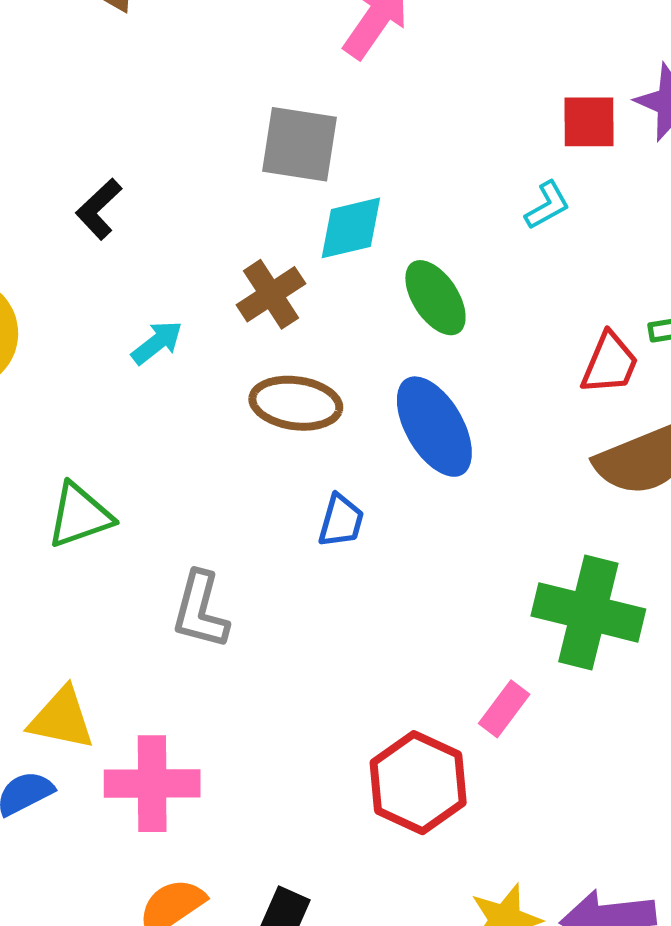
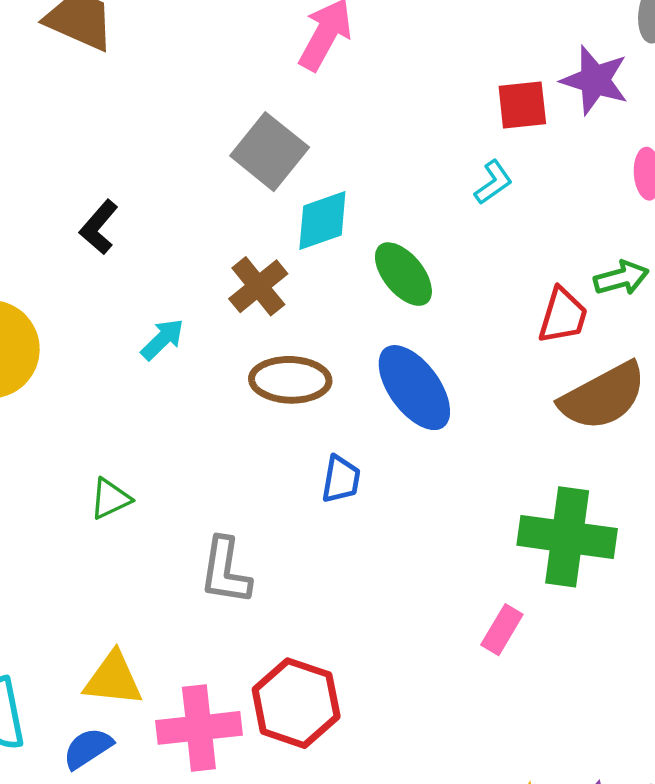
gray square: (299, 144) -> (270, 152), turned 36
green triangle: (80, 516) -> (110, 499), size x0.7
red hexagon: (418, 783) -> (296, 703), moved

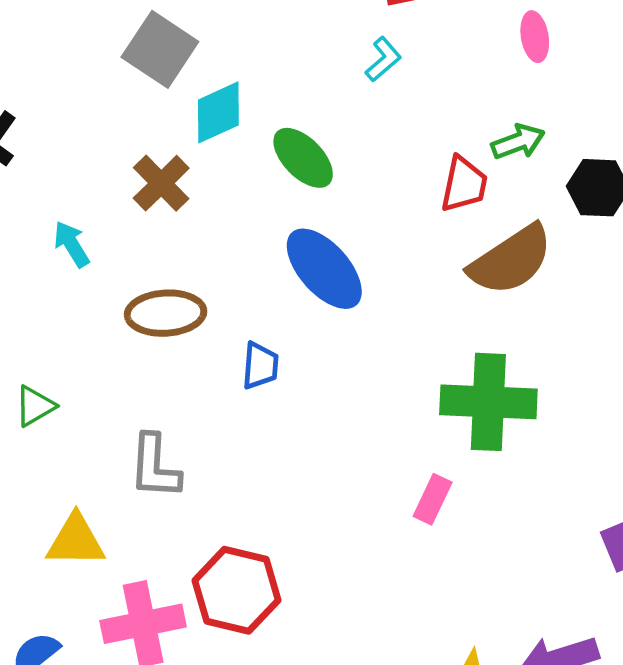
cyan arrow: (162, 339) -> (72, 244), turned -72
brown ellipse: (290, 380) -> (166, 313), moved
yellow triangle: (113, 679) -> (76, 541), moved

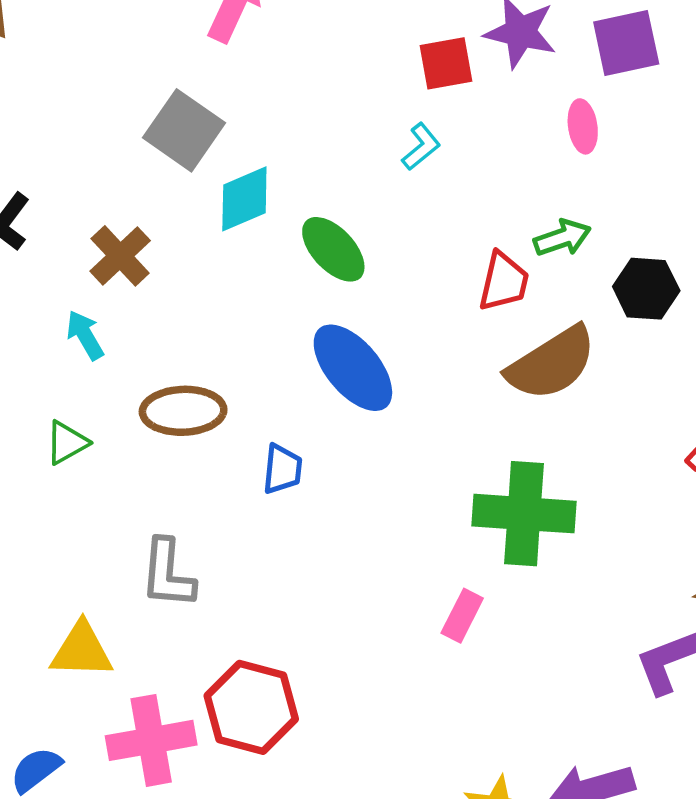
brown cross: (161, 183) -> (120, 256), moved
green triangle: (35, 406) -> (67, 443), moved

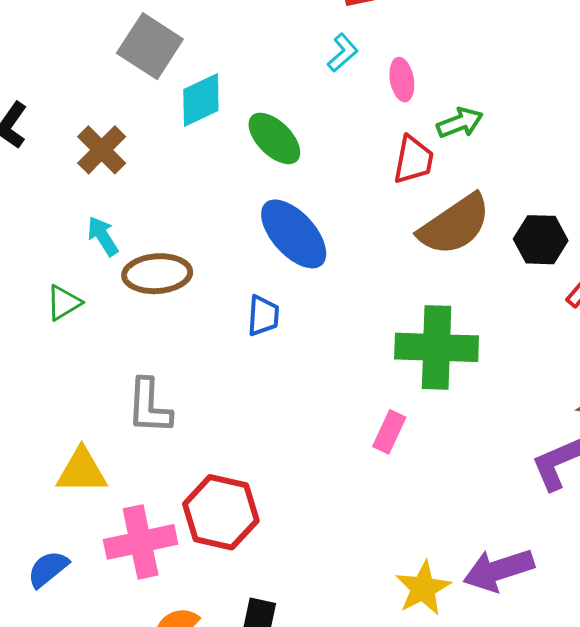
pink ellipse: (583, 126) -> (402, 80), moved
black hexagon: (646, 289) -> (541, 240), moved
cyan arrow: (85, 335) -> (103, 236), moved
blue trapezoid: (282, 469) -> (263, 316), moved

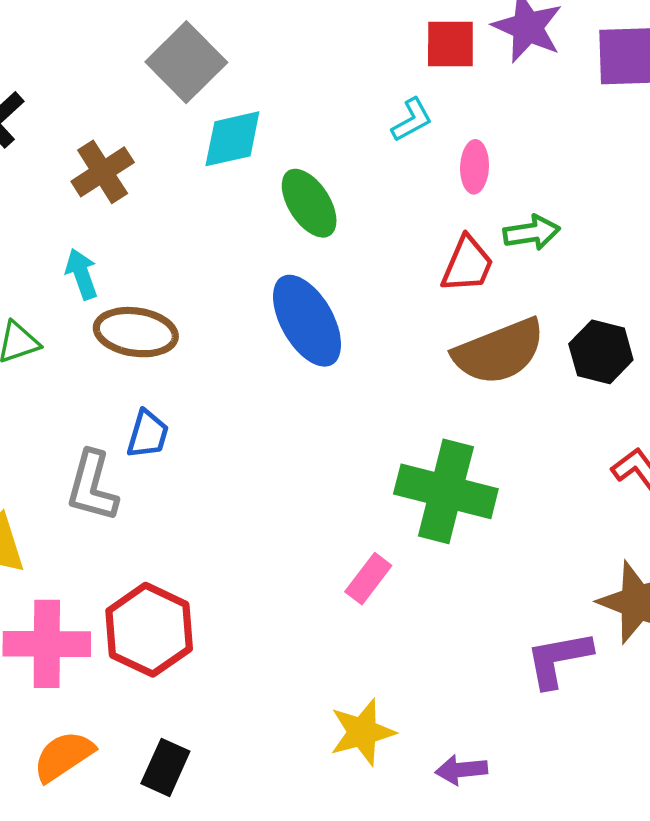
black hexagon: (541, 240) -> (601, 352), moved
blue trapezoid: (263, 316) -> (148, 434), moved
purple arrow: (499, 570) -> (461, 770), size x0.6
yellow star: (423, 588) -> (362, 732), moved

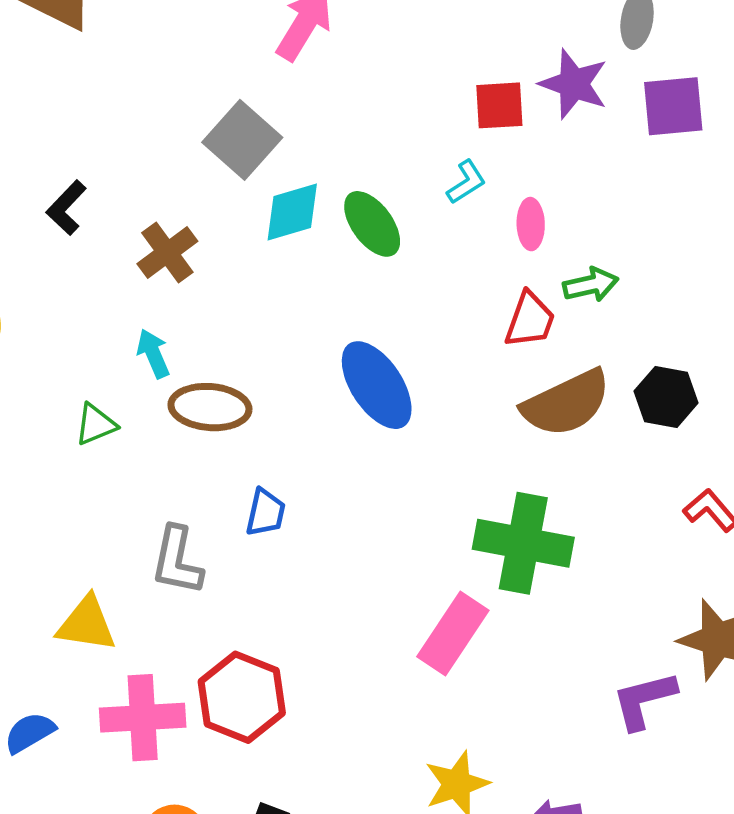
green ellipse: (309, 203) -> (372, 224), moved
blue trapezoid: (148, 434) -> (266, 513), moved
pink rectangle: (368, 579) -> (453, 633), size x1.6

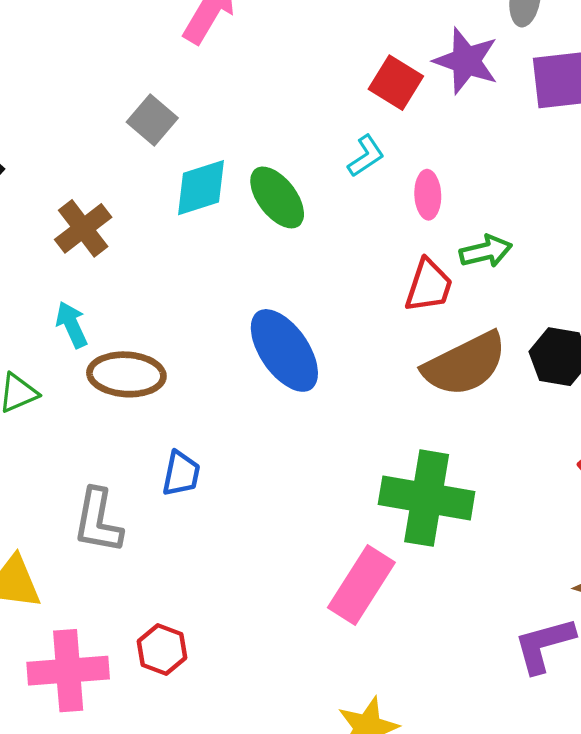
red square: (499, 105) -> (396, 83), turned 36
gray square: (242, 140) -> (152, 120), size x0.7
red hexagon: (242, 697) -> (162, 649), size x0.6

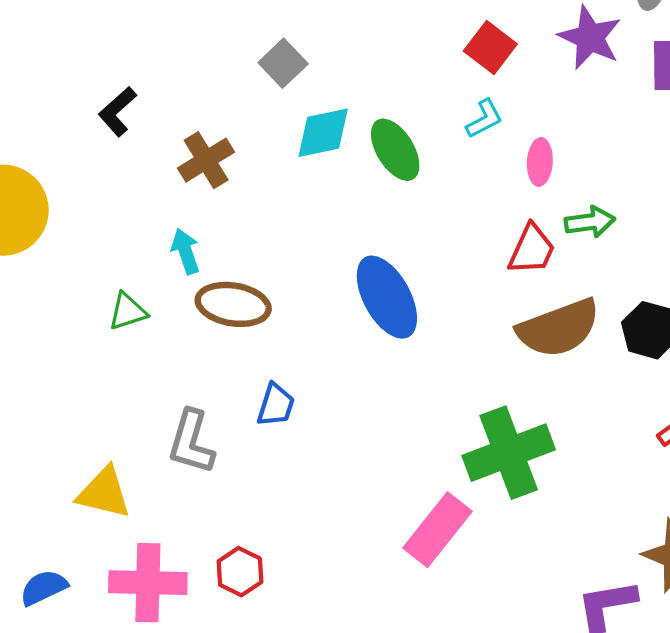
red square: (396, 83) -> (490, 47), moved
green cross: (427, 498) -> (509, 453), turned -36

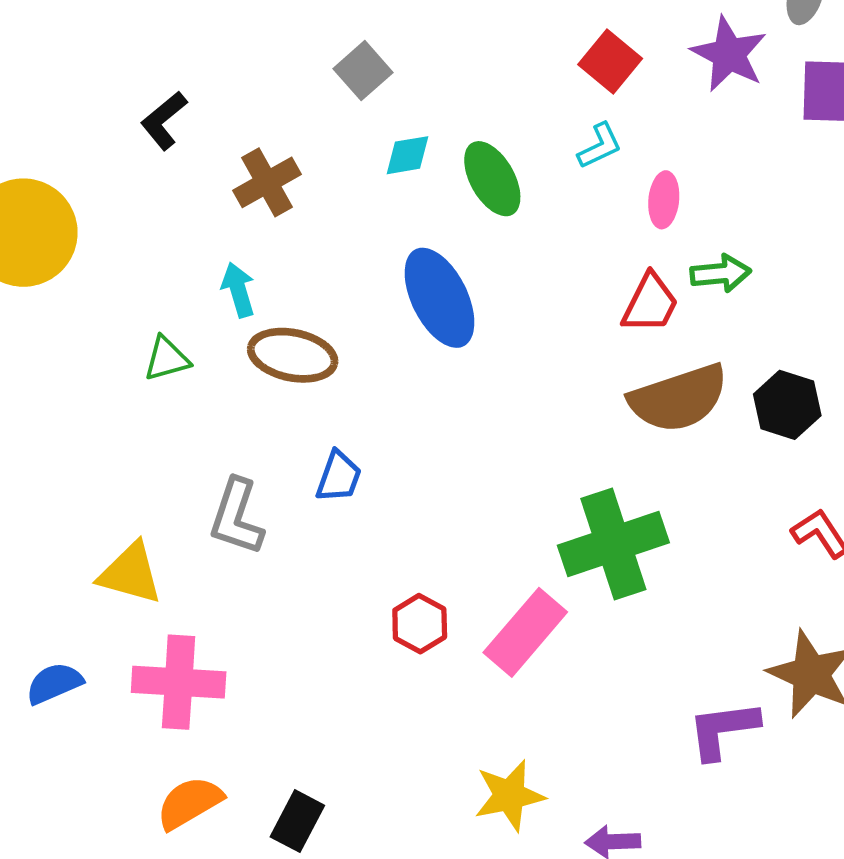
cyan diamond: (323, 133) -> (407, 155), size x0.7
blue ellipse: (387, 297) -> (439, 298), moved
red hexagon: (240, 572) -> (420, 624), moved

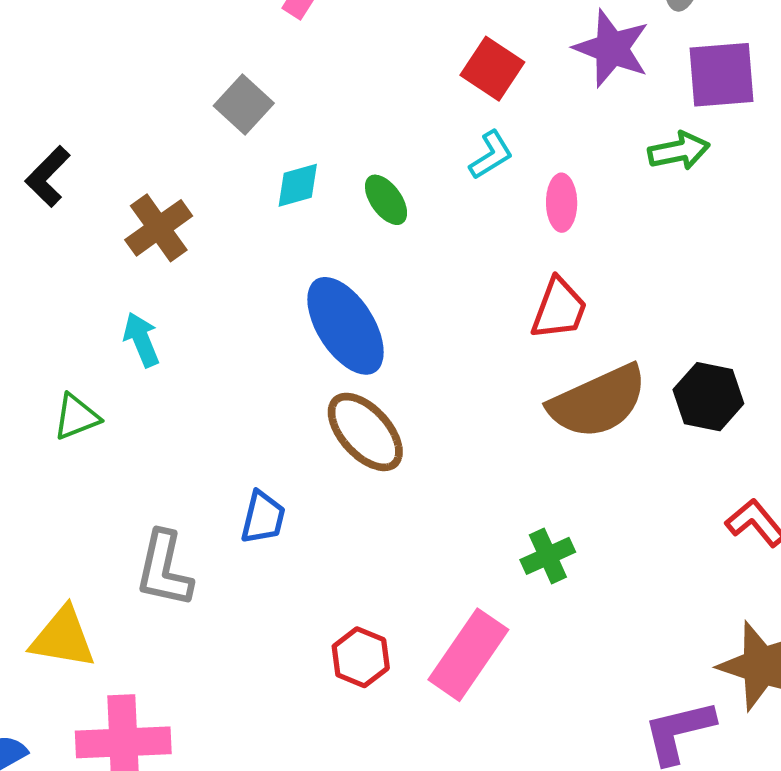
green ellipse: (492, 179) -> (386, 200), size x0.7
green arrow: (721, 273) -> (679, 151), moved
brown ellipse: (293, 355) -> (365, 432), moved, turned 42
green cross: (613, 544) -> (548, 556), size x0.5

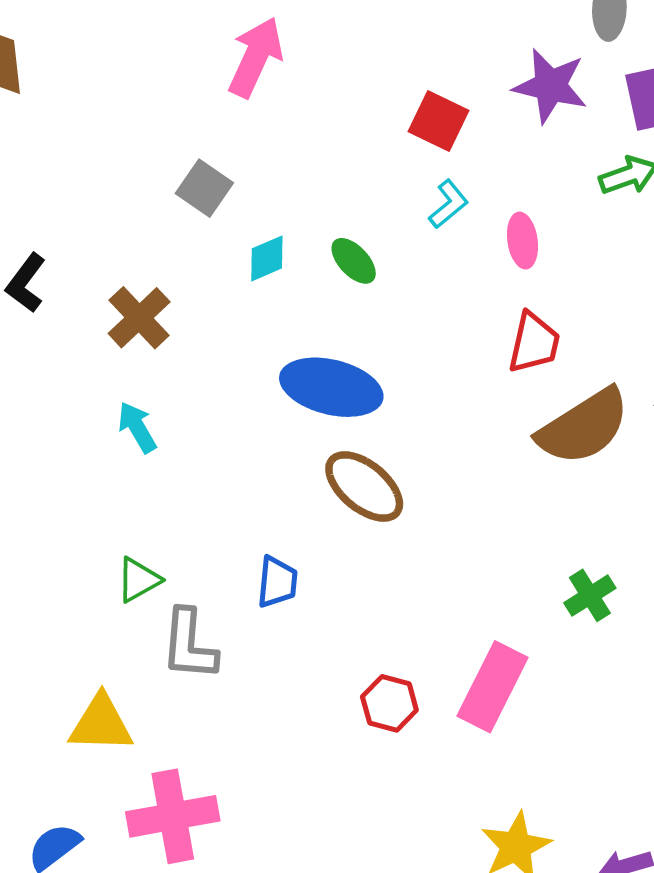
blue ellipse: (346, 326) -> (331, 387), turned -36
green triangle: (76, 417) -> (138, 580), moved
green cross: (548, 556) -> (590, 595), moved

